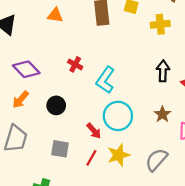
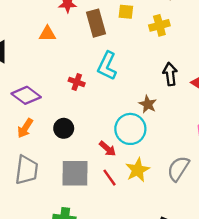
cyan L-shape: (105, 80) -> (107, 66), moved
brown star: (162, 114) -> (148, 104), moved
gray square: (60, 149) -> (75, 173), size x1.5
red line: (91, 158) -> (109, 178), turned -56

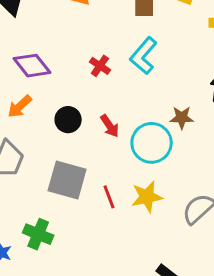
brown star: (148, 104) -> (182, 118), turned 30
red arrow: (108, 149) -> (110, 126), moved

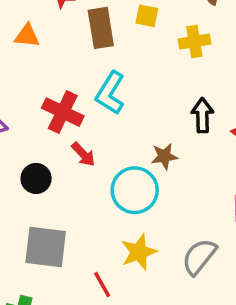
red cross: (100, 66) -> (63, 112), size x1.6
red arrow: (110, 126) -> (83, 154), moved
red line: (109, 197) -> (102, 284), moved

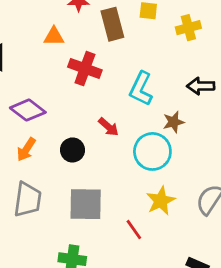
cyan L-shape: (110, 93) -> (141, 89), moved
red cross: (63, 112) -> (85, 69), moved
black arrow: (202, 115) -> (201, 86), turned -84

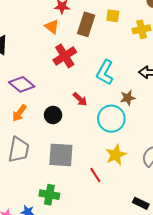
brown rectangle: (112, 24) -> (86, 24), turned 30
orange triangle: (54, 36) -> (52, 27), moved, turned 35
red cross: (85, 69) -> (65, 56), turned 35

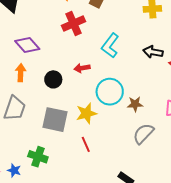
brown star: (128, 98) -> (135, 104), moved
red arrow: (80, 99) -> (82, 68), turned 119
orange arrow: (19, 113) -> (21, 73), turned 138
yellow star: (116, 155) -> (86, 113), moved

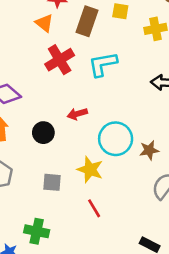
cyan L-shape: (110, 46) -> (103, 64), moved, turned 50
yellow star: (86, 113) -> (90, 170), turned -30
gray square: (55, 120) -> (52, 182), size x0.6

